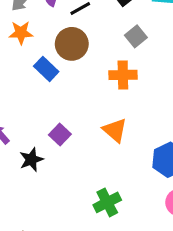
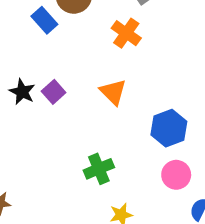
orange cross: (123, 75) -> (126, 33), turned 32
black star: (31, 160) -> (22, 92), moved, turned -30

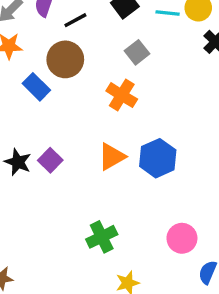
orange triangle: (113, 92) -> (112, 157), turned 48
blue hexagon: (169, 128) -> (158, 158), moved

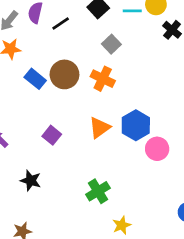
brown circle: (65, 59) -> (64, 74), moved
black star: (18, 162) -> (31, 181), moved
pink circle: (182, 238) -> (157, 149), moved

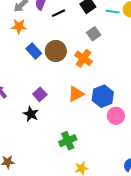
black star: (31, 181) -> (31, 114), moved

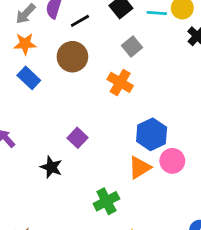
blue rectangle: (34, 51) -> (29, 78), moved
brown circle: (56, 51) -> (72, 57), moved
purple square: (40, 94) -> (78, 138), moved
orange triangle: (76, 94) -> (140, 167), moved

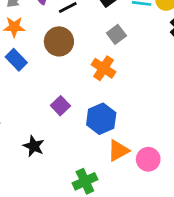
blue hexagon: (152, 134) -> (101, 119), moved
purple square: (78, 138) -> (60, 106), moved
pink circle: (172, 161) -> (148, 159), moved

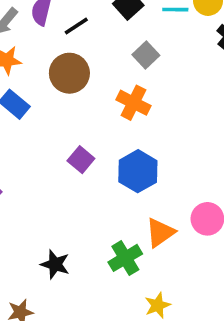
black star: (34, 146) -> (55, 264), moved
orange triangle: (118, 150) -> (160, 232), moved

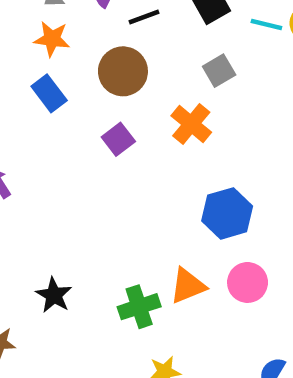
purple square: (81, 160) -> (118, 139), moved
blue hexagon: (138, 171) -> (227, 213), moved

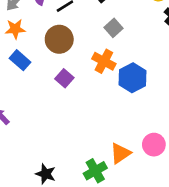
blue hexagon: (227, 213) -> (133, 78), moved

